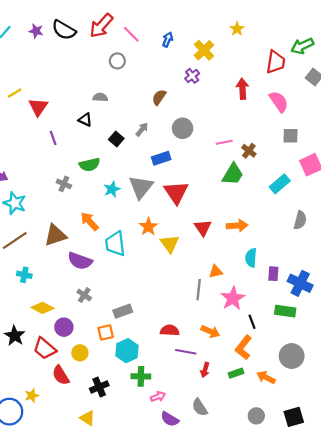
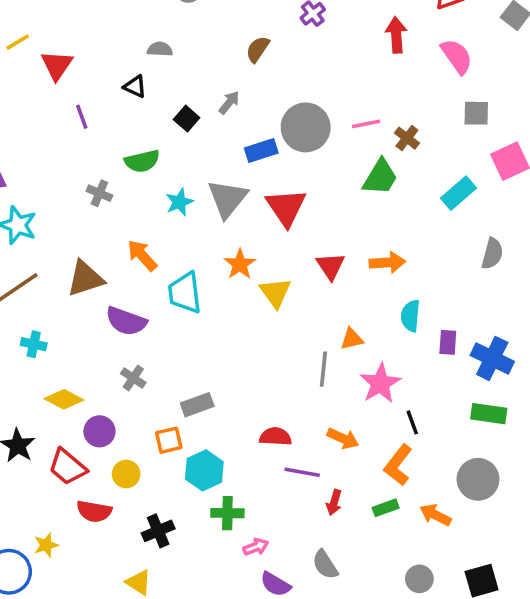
gray circle: (183, 128) -> (306, 127), moved, size x1.4
green rectangle: (285, 311) -> (489, 414), moved
red semicircle: (61, 375) -> (94, 511), turned -48

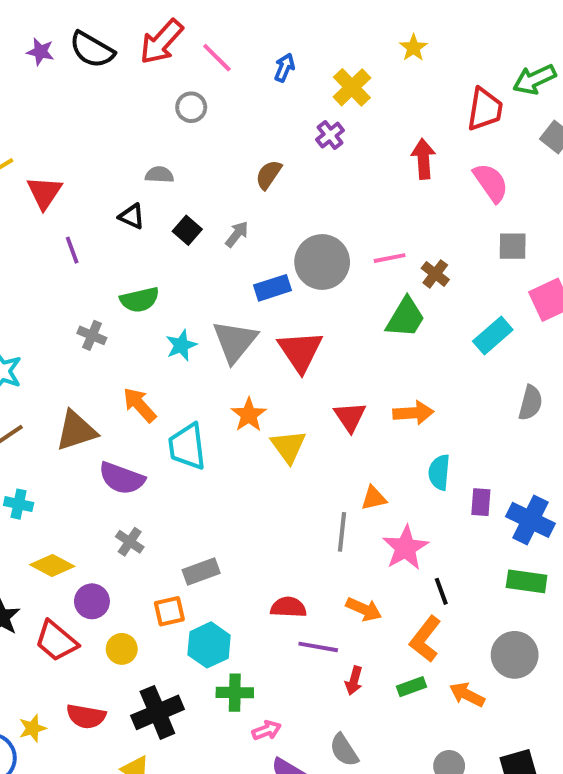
black square: (187, 119) -> (187, 230), moved
red semicircle: (94, 511) -> (86, 716), moved
black cross: (158, 531) -> (157, 712), size x1.4

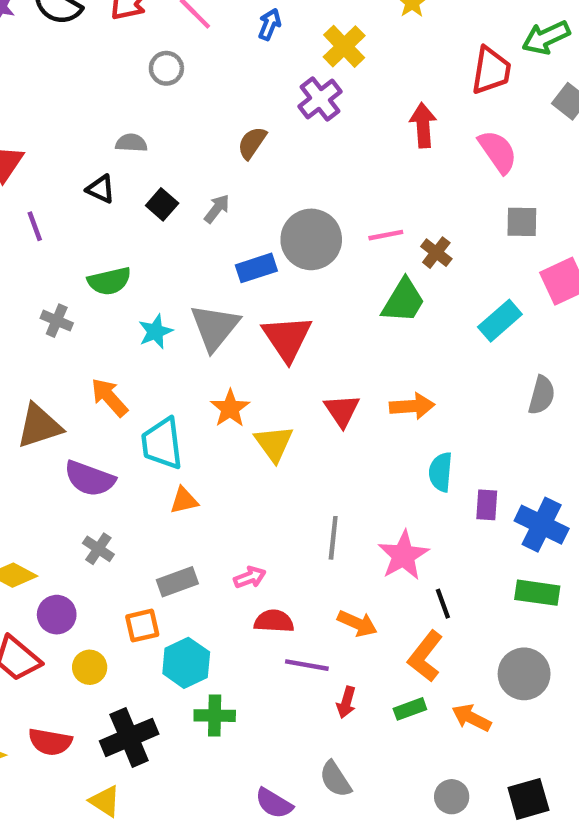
purple cross: (330, 135) -> (320, 99), size x1.4
orange triangle: (374, 498) -> (184, 501), moved
pink arrow: (267, 730) -> (250, 577), moved

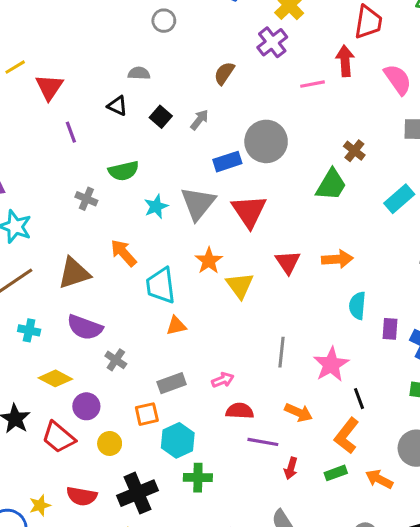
red trapezoid: (491, 70) -> (368, 22), moved
pink line: (386, 235) -> (313, 84), moved
purple semicircle: (90, 479) -> (85, 327), moved

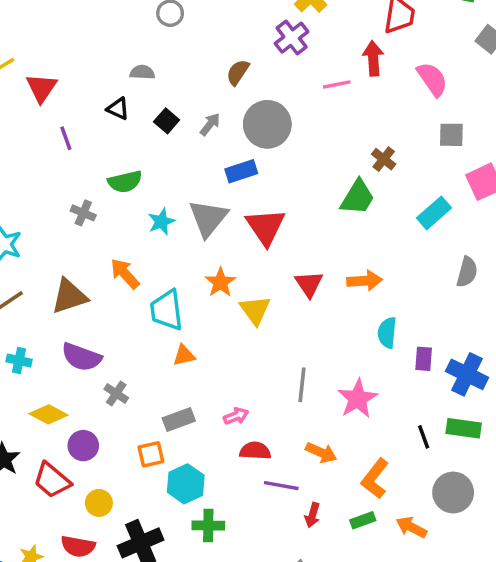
gray circle: (266, 141) -> (267, 124), moved
black line: (359, 399) -> (424, 437), moved
yellow circle: (110, 443) -> (99, 503), moved

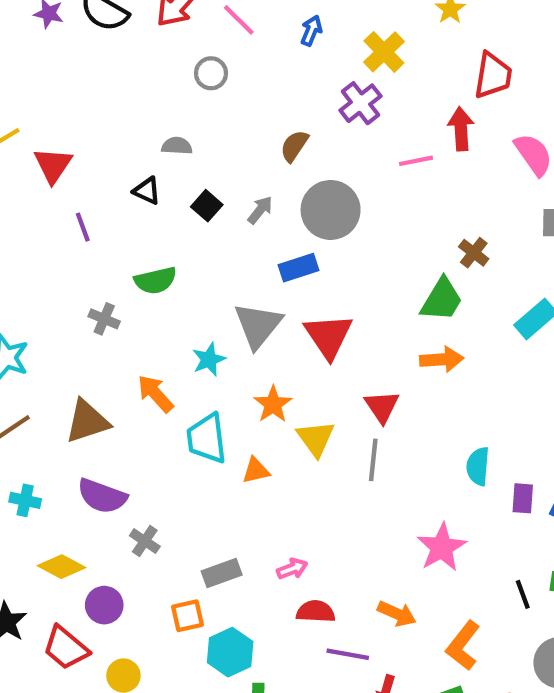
cyan star: (161, 222) -> (209, 359), moved
orange arrow: (365, 281) -> (442, 359), moved
orange triangle: (184, 355) -> (256, 471), moved
gray line: (302, 385) -> (373, 460), moved

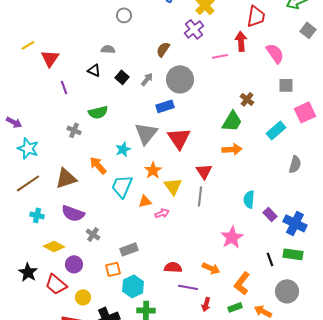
cyan trapezoid: (207, 438) -> (122, 186), turned 30
purple rectangle: (523, 498) -> (270, 214), turned -48
pink arrow: (292, 569) -> (162, 213), moved

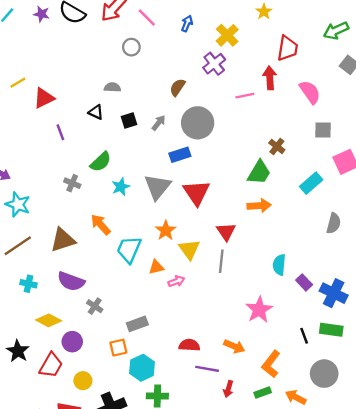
red triangle: (50, 58) -> (44, 98), turned 30
black square: (122, 77) -> (129, 120), turned 32
green semicircle: (98, 112) -> (101, 162), turned -30
cyan star: (123, 149) -> (121, 187), moved
red trapezoid: (56, 284) -> (51, 365), turned -100

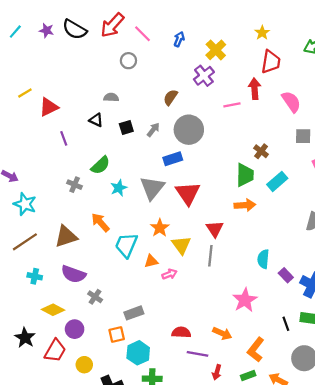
yellow star: (264, 12) -> (262, 33), moved
green trapezoid: (259, 172) -> (245, 175), turned -30
cyan rectangle: (311, 183) -> (277, 181), moved

